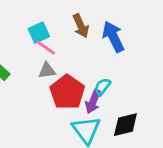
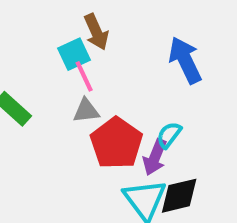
brown arrow: (81, 26) -> (96, 32), moved
pink line: (46, 47) -> (84, 76), turned 30
black diamond: (125, 125) -> (179, 196), moved

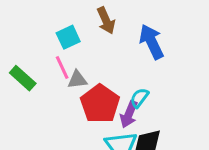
brown arrow: (96, 32) -> (106, 21), moved
pink line: (84, 76) -> (62, 67), moved

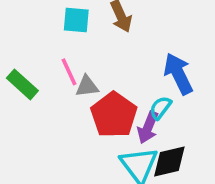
cyan square: (68, 37) -> (76, 20), moved, turned 30
blue arrow: (151, 42) -> (178, 74), moved

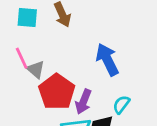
gray triangle: (87, 86) -> (36, 69), turned 48
cyan semicircle: (160, 108) -> (121, 105), moved

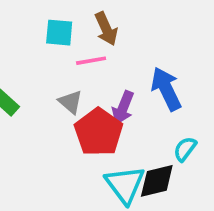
pink line: (22, 58) -> (91, 61), moved, turned -75
purple arrow: (83, 102) -> (123, 108), moved

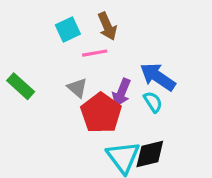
cyan square: (59, 33) -> (68, 29), turned -30
blue arrow: (166, 89) -> (158, 77), turned -30
cyan semicircle: (185, 149) -> (153, 102), moved, turned 110

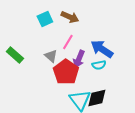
brown arrow: (107, 26) -> (70, 17), turned -42
pink line: (95, 53) -> (68, 42), moved, turned -49
cyan semicircle: (153, 102) -> (99, 65), turned 112

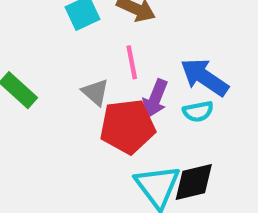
pink line: (68, 42) -> (132, 62), turned -42
red pentagon: (66, 72) -> (127, 126), turned 30

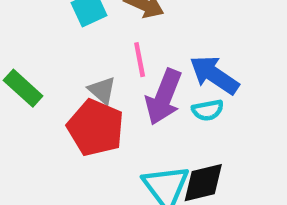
purple arrow: (155, 99) -> (164, 97), size x1.4
red pentagon: (127, 126) -> (96, 128), moved, turned 30

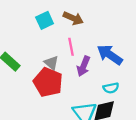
purple arrow: (164, 97) -> (83, 66), size x0.7
cyan semicircle: (208, 110) -> (111, 88), moved

